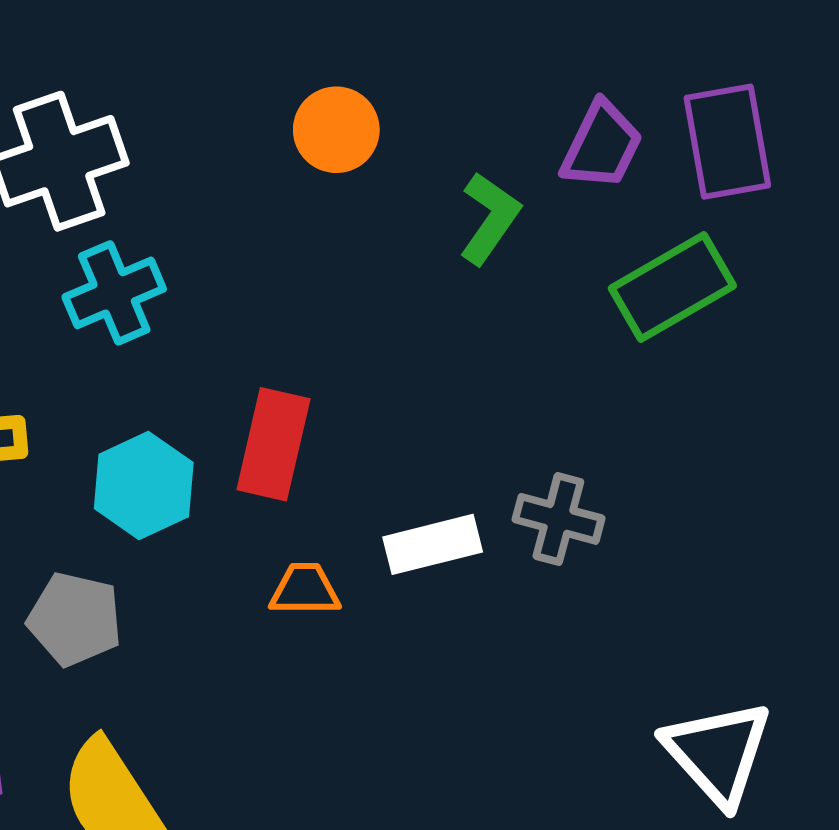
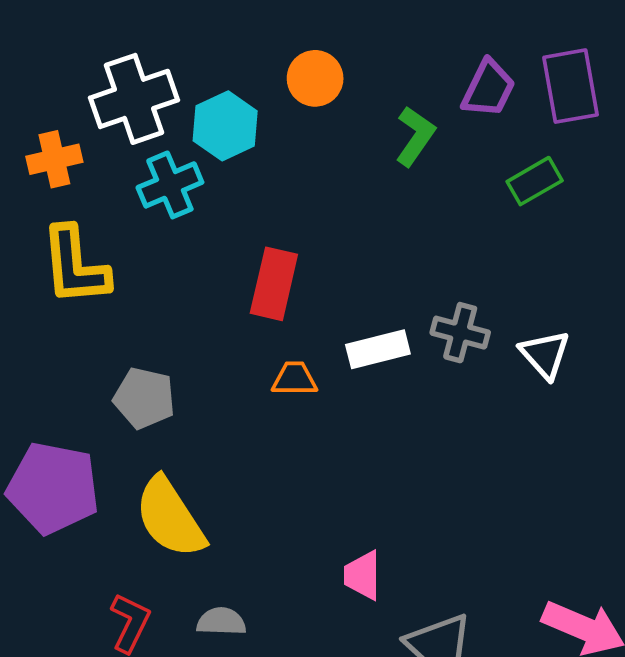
green rectangle: (672, 287) -> (535, 181), size x0.7
cyan hexagon: (144, 486) -> (225, 126), moved
white triangle: (718, 753) -> (545, 354), moved, size x0.7

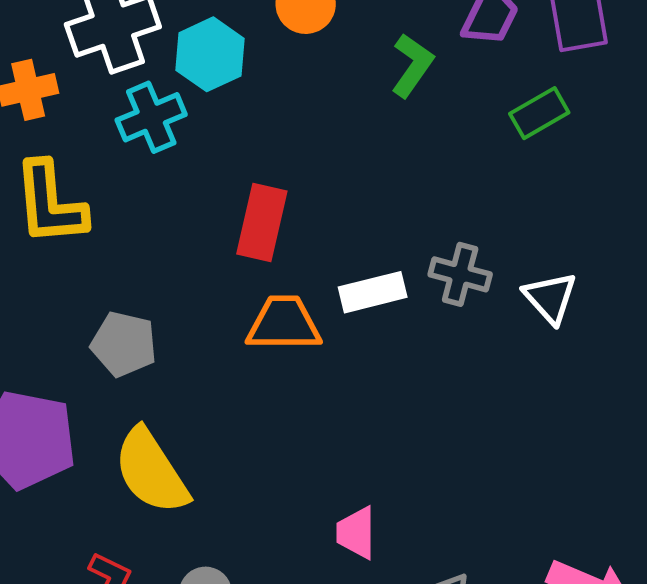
orange trapezoid: (294, 379) -> (284, 324), size x1.5

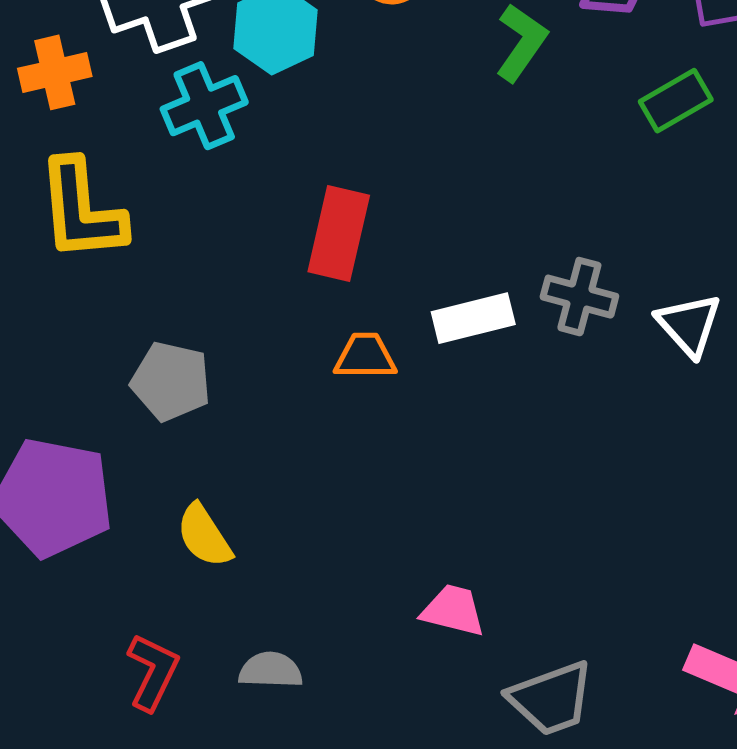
orange trapezoid: (284, 324) -> (365, 356), size x0.7
yellow semicircle: (151, 471) -> (204, 536), size x0.6
pink trapezoid: (356, 533) -> (453, 610), turned 104

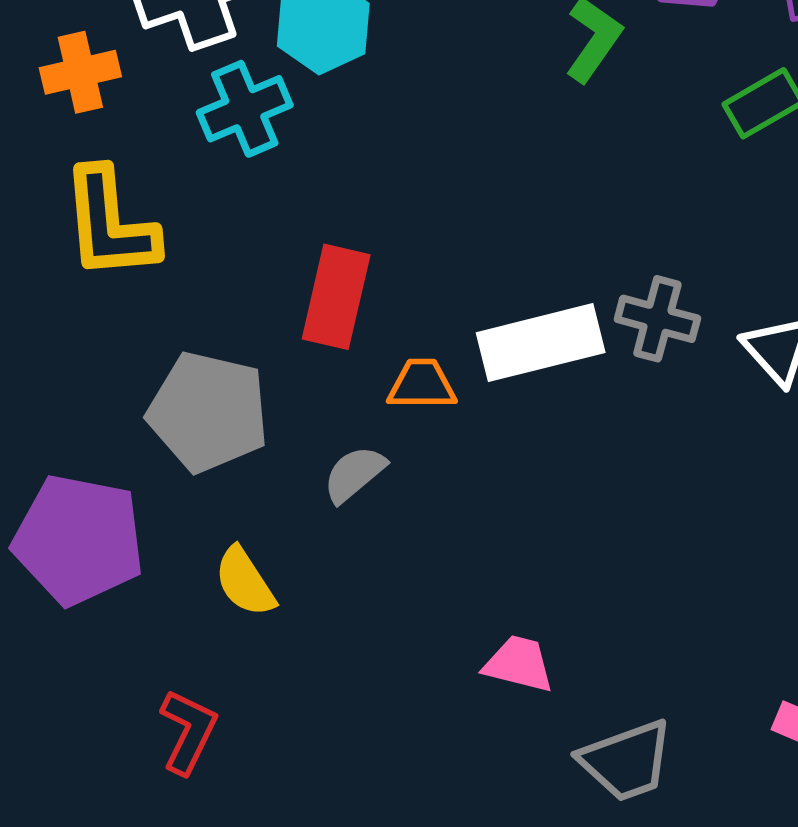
red rectangle: (339, 233) -> (336, 297), moved
white rectangle: (473, 318) -> (541, 343), size x1.4
gray pentagon: (171, 381) -> (208, 412), size x1.4
gray semicircle: (271, 670) -> (354, 474), moved, turned -42

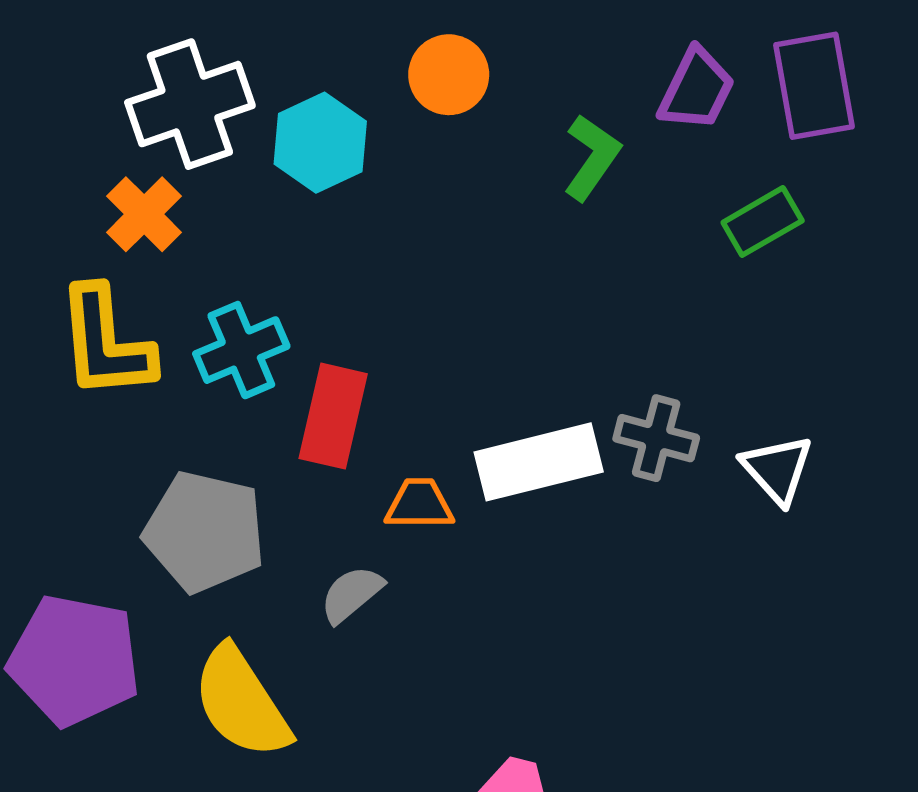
orange cross: (80, 72) -> (144, 214), moved, turned -32
cyan cross: (245, 109) -> (241, 350), moved
yellow semicircle: (245, 582) -> (241, 702), size x1.6

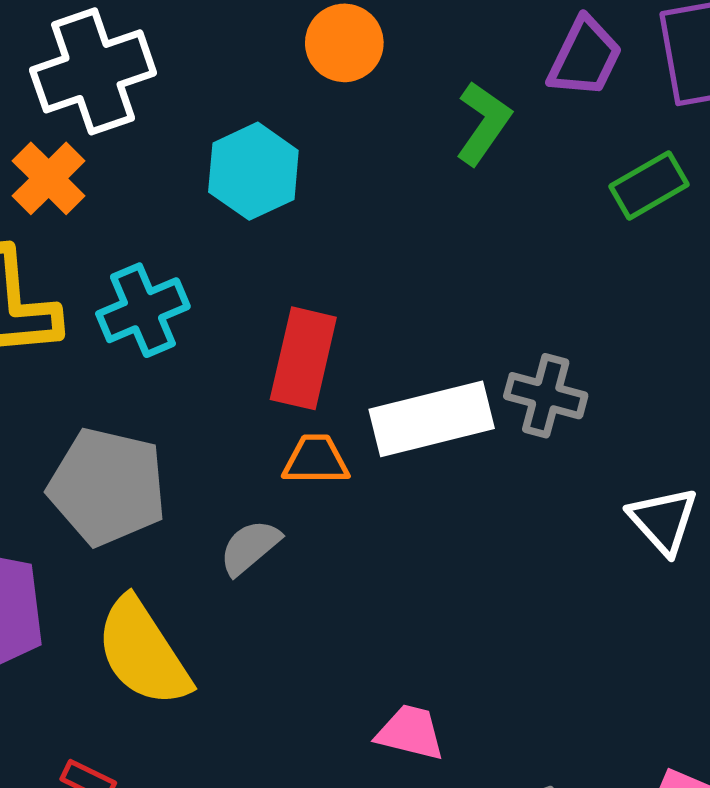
cyan hexagon: (320, 143) -> (253, 171), moved
red rectangle: (333, 416) -> (303, 358), moved
white triangle: (777, 469) -> (663, 520), moved

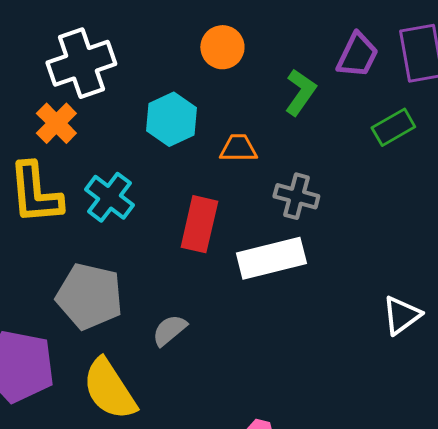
cyan cross: (143, 310) -> (109, 197), turned -30
gray cross: (546, 396) -> (296, 196), moved
orange trapezoid: (316, 460) -> (238, 148), moved
white triangle: (663, 520) -> (401, 315), turned 36

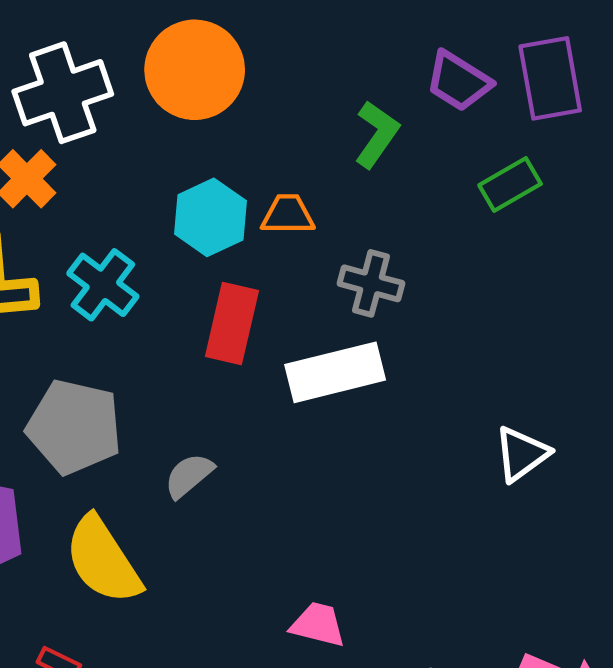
orange circle: (222, 47) -> (195, 70), moved, size x1.6
purple trapezoid: (357, 55) -> (458, 81), turned 96
cyan hexagon: (171, 119) -> (210, 217), moved

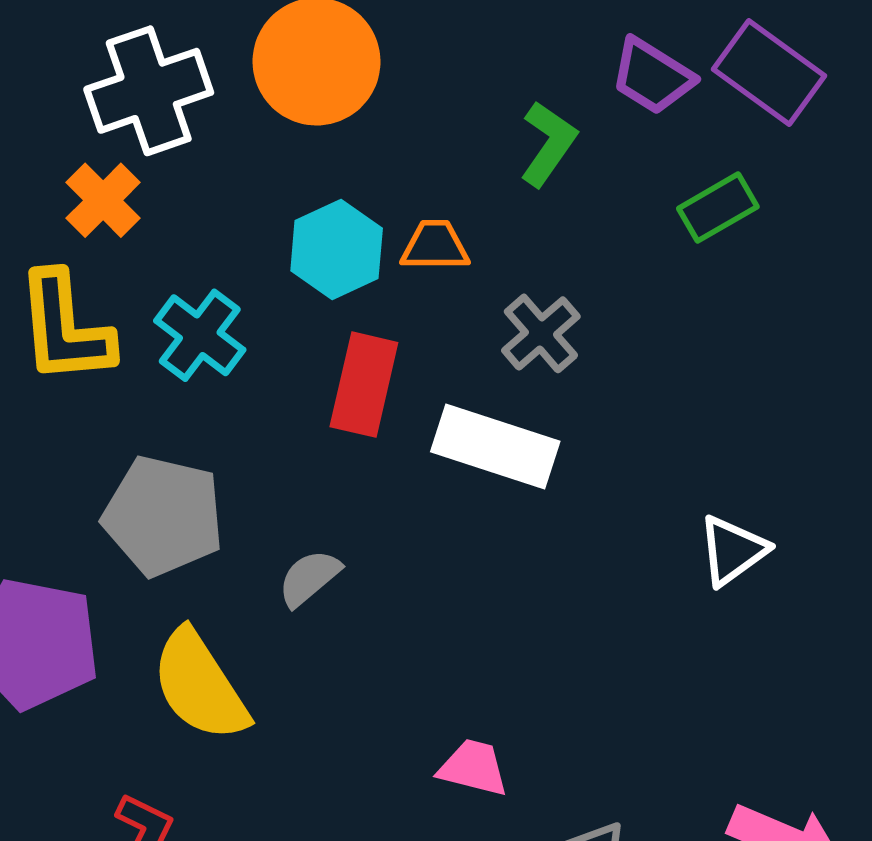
purple rectangle: (550, 78) -> (769, 73), turned -44
gray cross: (371, 283) -> (541, 333), turned 34
white rectangle: (335, 372) -> (495, 447), turned 32

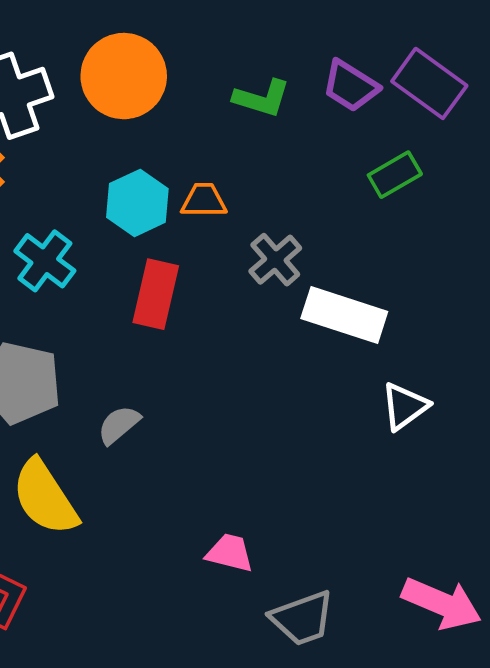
green L-shape: (548, 144) -> (262, 98), moved, turned 72
white rectangle: (495, 447) -> (344, 315), moved

